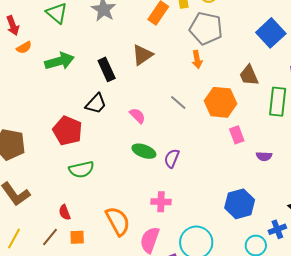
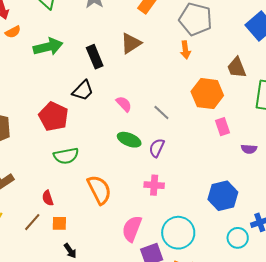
gray line: (178, 103) -> (161, 113), moved
pink cross: (161, 202) -> (154, 185), moved
orange semicircle: (118, 221) -> (99, 190), moved

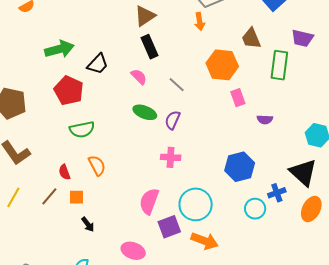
green arrow: (48, 47) -> (59, 49), moved
black rectangle: (95, 57) -> (149, 47), moved
orange semicircle: (99, 190) -> (97, 165), moved, size x0.7

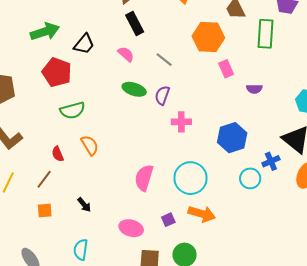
pink cross: (171, 157) -> (181, 122), moved
orange square: (77, 197) -> (45, 210), moved
purple square: (169, 227) -> (168, 220), moved, size x0.6

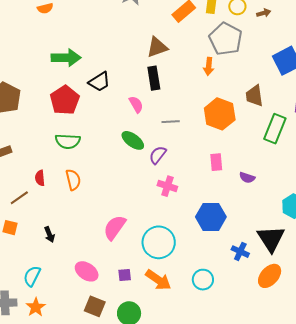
gray line: (164, 60) -> (171, 122), turned -60
pink rectangle: (226, 69) -> (216, 162), moved
blue cross: (271, 161) -> (240, 252), turned 30
cyan circle: (250, 178) -> (203, 280), moved

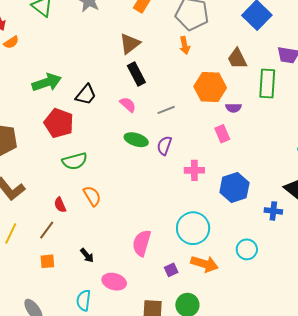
purple semicircle: (247, 178) -> (233, 108), moved
pink cross: (167, 186) -> (194, 170), moved
pink semicircle: (115, 228) -> (142, 243), moved
pink ellipse: (87, 271) -> (114, 282), moved

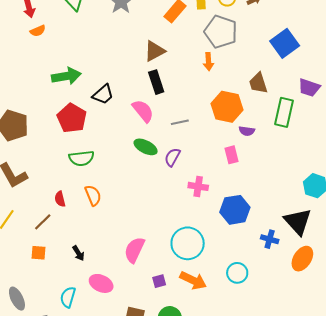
pink semicircle: (128, 105) -> (143, 111), size x1.4

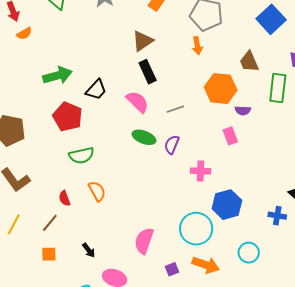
blue hexagon: (235, 210) -> (227, 205), moved

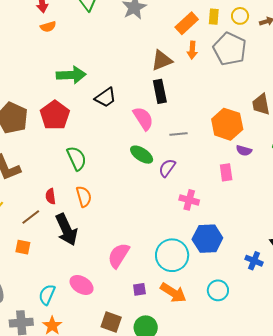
orange arrow: (197, 46) -> (192, 50), moved
red pentagon: (68, 117) -> (55, 115), moved
green semicircle: (81, 155) -> (77, 158), turned -115
black arrow: (89, 250) -> (66, 230), moved, size x2.0

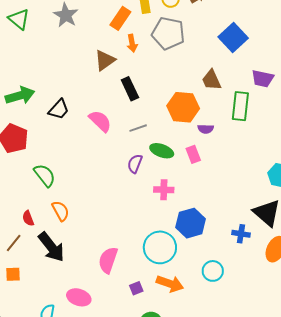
black rectangle: (160, 91) -> (130, 89), moved
green ellipse: (142, 155) -> (162, 151), moved

